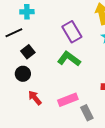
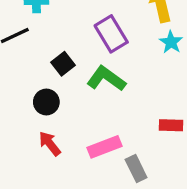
black square: (28, 52) -> (63, 64), moved
black circle: (23, 74) -> (46, 102), moved

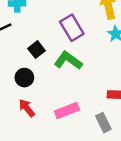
gray rectangle: (136, 168) -> (103, 123), moved

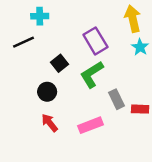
green L-shape: (68, 61) -> (92, 74), turned -68
gray rectangle: (103, 123) -> (117, 99), moved

